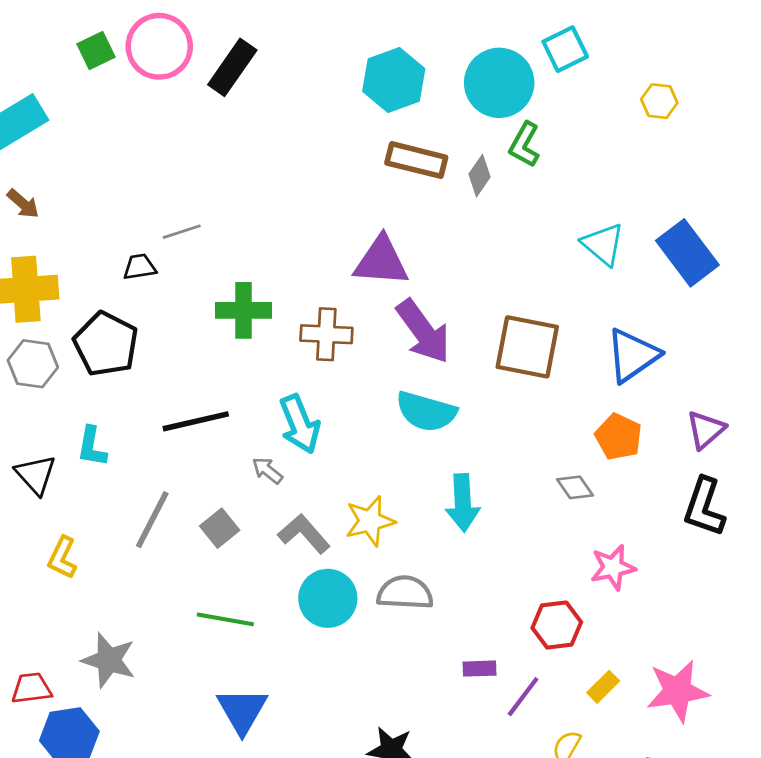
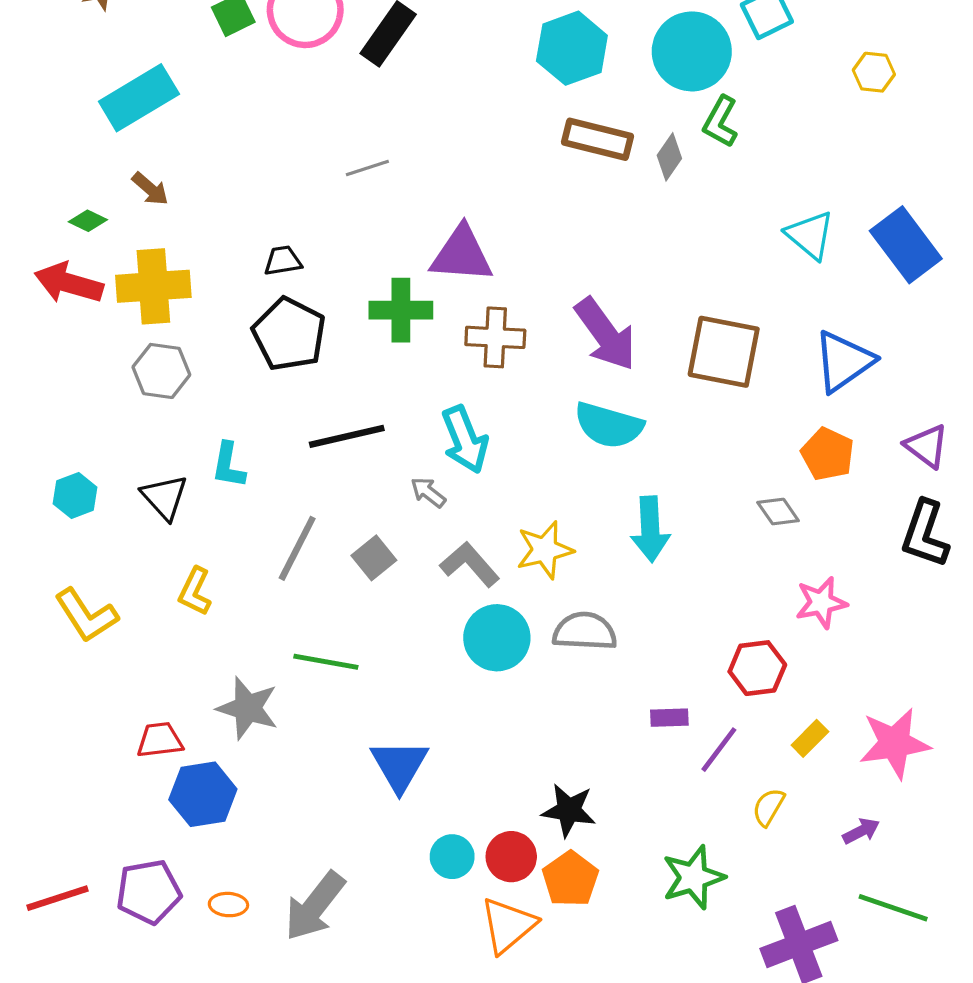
gray line: (182, 232) -> (367, 168), moved
purple triangle: (381, 261) -> (462, 254), moved
black pentagon: (106, 344) -> (289, 334), moved
purple triangle: (706, 430) -> (927, 446), turned -42
green line: (225, 619) -> (326, 662), moved

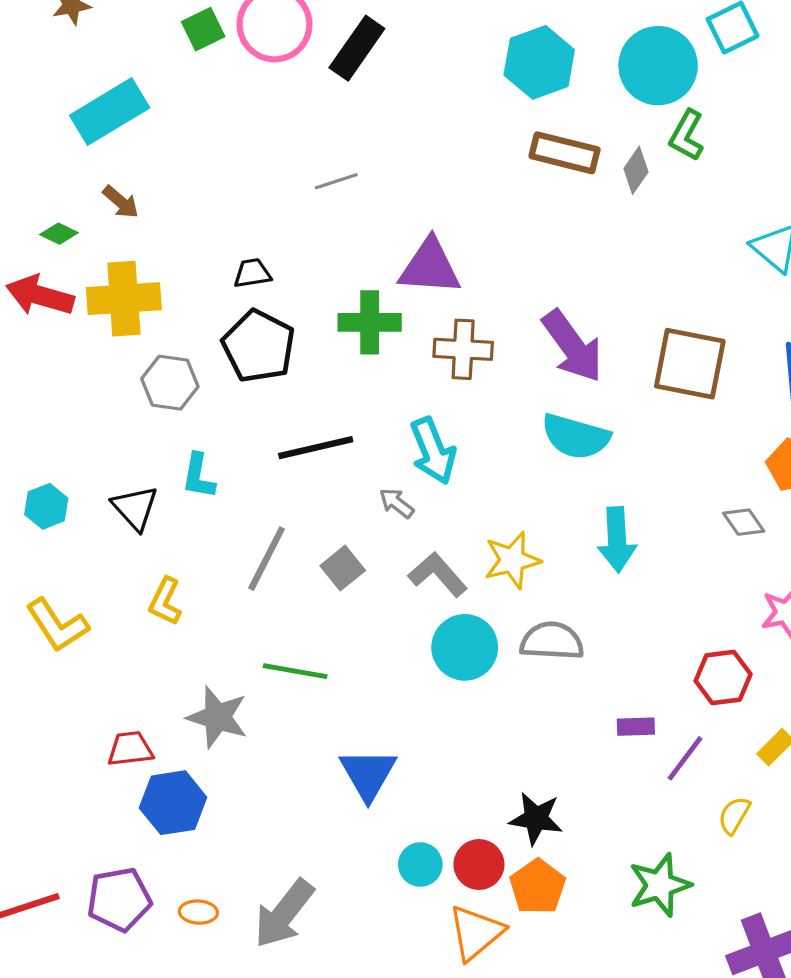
gray hexagon: (161, 371) -> (170, 383), moved

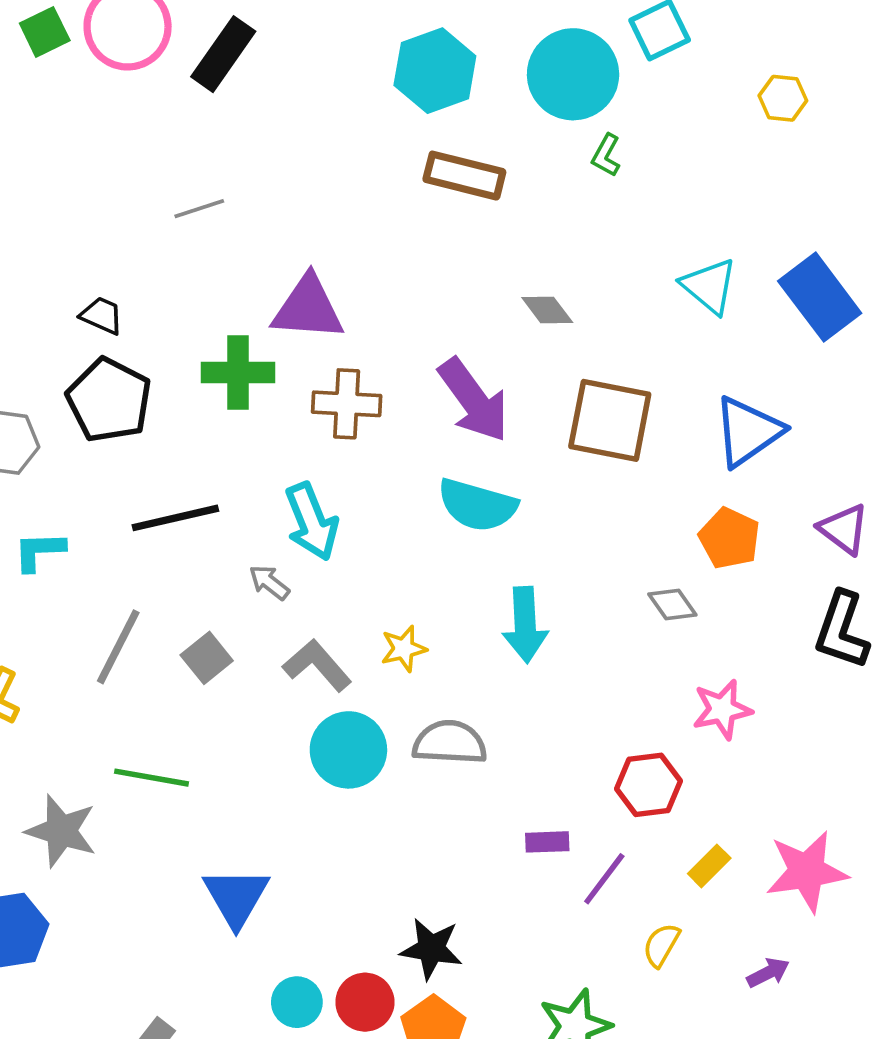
green L-shape: (687, 135) -> (606, 155), size x0.7
gray diamond: (636, 170) -> (547, 310), moved, turned -72
black trapezoid: (252, 273) -> (102, 315), turned 33
cyan L-shape: (198, 476) -> (39, 551), turned 78
yellow star: (512, 560) -> (404, 649), size x0.7

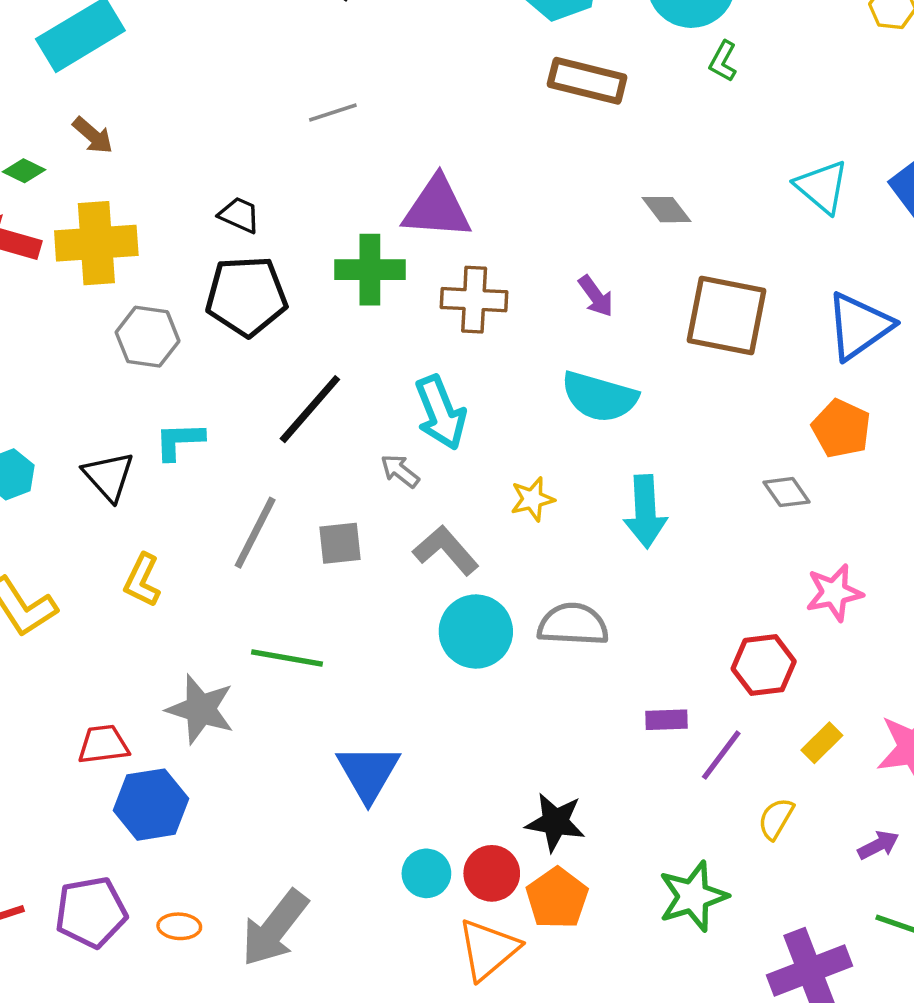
black pentagon: (109, 400) -> (246, 296), turned -30
purple arrow: (474, 400) -> (596, 296), size x0.5
black line: (175, 518) -> (310, 409), turned -36
yellow star: (404, 649) -> (532, 499), moved
gray square: (207, 658) -> (340, 543), turned 33

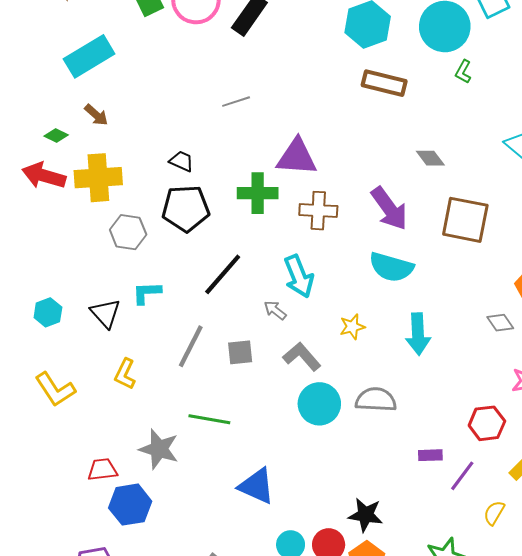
purple arrow: (596, 296) -> (389, 208), size x1.8
blue triangle: (368, 773) -> (257, 486), turned -36

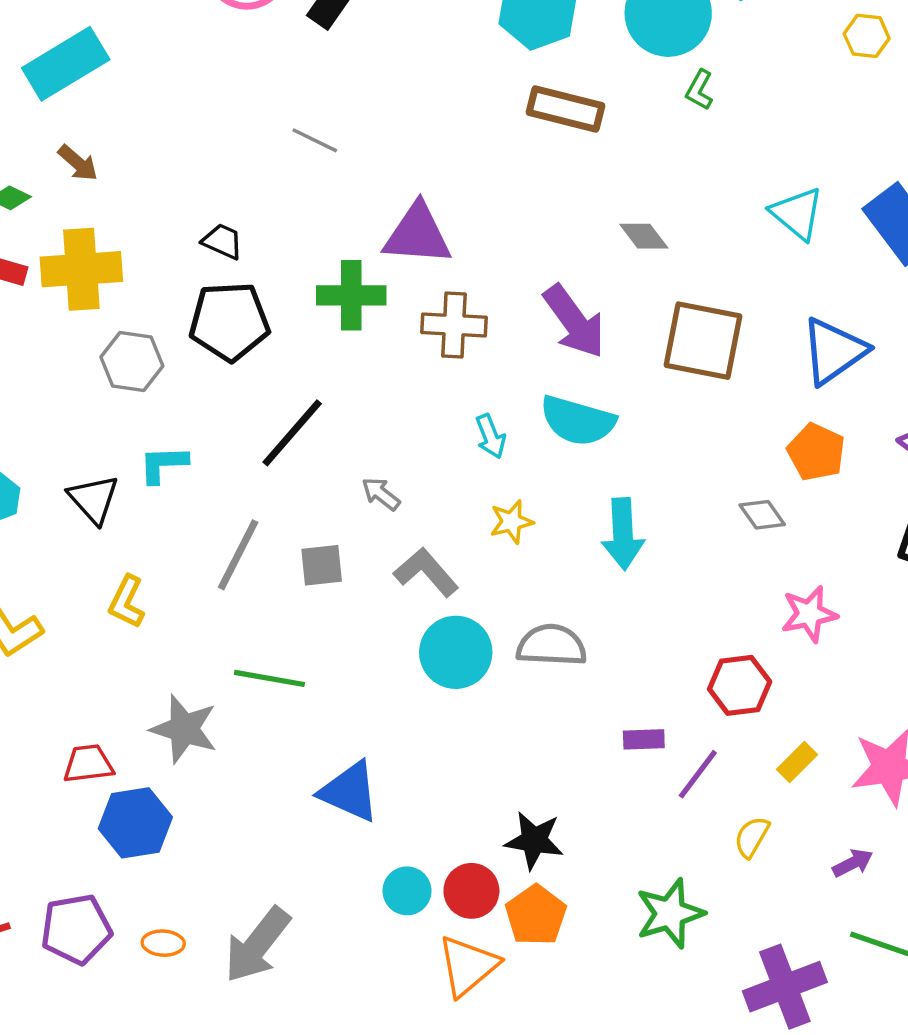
gray line: (236, 102) -> (315, 140), turned 44
cyan arrow: (299, 276) -> (491, 436), moved, size x0.6

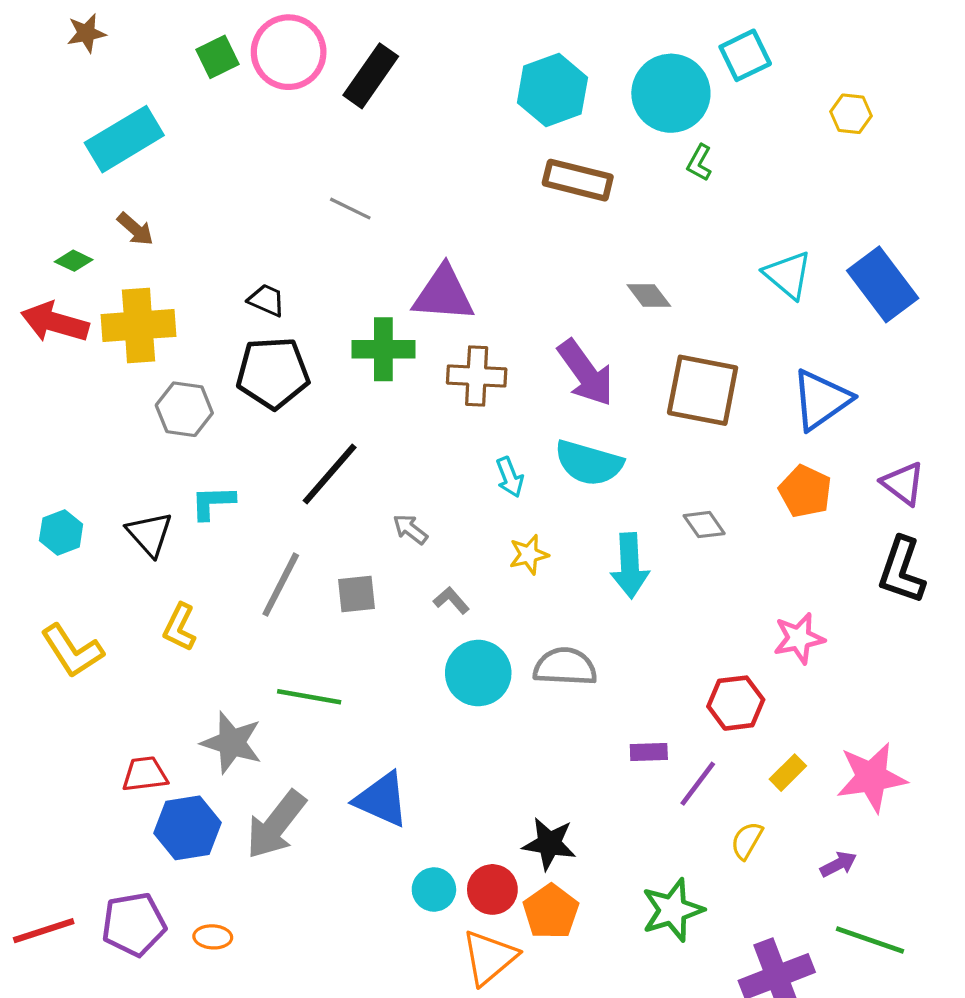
gray diamond: (762, 515) -> (704, 525), moved
gray L-shape: (426, 572) -> (451, 600), size x0.6
gray arrow: (257, 945) -> (276, 825), moved

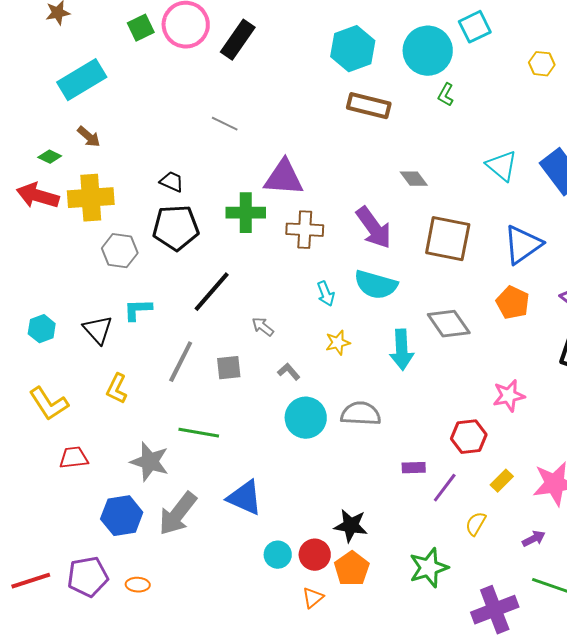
gray diamond: (704, 525) -> (449, 324), size x1.6
red trapezoid: (145, 774) -> (74, 458), moved
orange triangle: (489, 957) -> (313, 598), size x0.6

